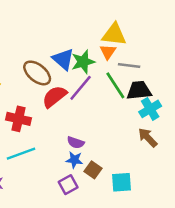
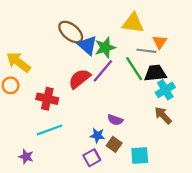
orange triangle: (108, 52) -> (160, 42), moved
brown ellipse: (37, 73) -> (71, 32), moved
purple semicircle: (76, 142) -> (115, 120), moved

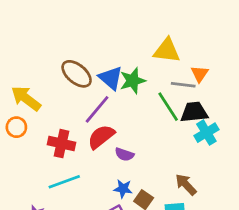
brown ellipse: (71, 32) -> (77, 74), moved
purple line: (103, 71) -> (97, 109), moved
red semicircle: (80, 79) -> (101, 137), moved
brown arrow: (163, 115) -> (186, 185), moved
purple semicircle: (115, 120) -> (124, 154), moved

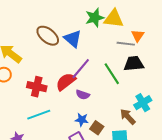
green star: (133, 81) -> (95, 18), moved
green line: (168, 107) -> (112, 74), moved
purple line: (97, 109) -> (81, 69), moved
cyan cross: (206, 133) -> (143, 103), moved

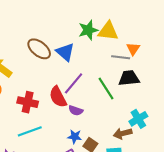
red semicircle: (66, 82) -> (58, 97), turned -80
brown arrow: (128, 117) -> (123, 133), turned -60

